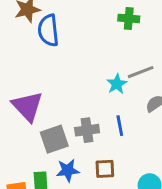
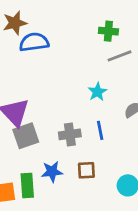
blue semicircle: (48, 30) -> (34, 42), turned 88
gray line: (141, 72) -> (119, 56), moved
gray square: (54, 139) -> (26, 136), moved

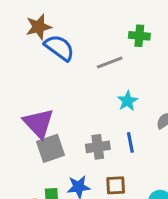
blue semicircle: (34, 42) -> (59, 48), turned 44
gray line: (119, 56) -> (110, 62), moved

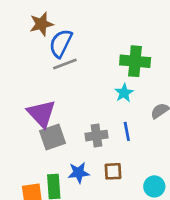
green cross: (139, 36) -> (135, 61), moved, size x1.5
blue semicircle: (59, 48) -> (61, 43), turned -100
gray line: (110, 62) -> (65, 64), moved

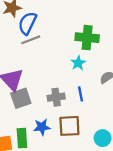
brown square: (113, 171) -> (69, 126), size x1.5

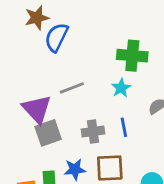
gray line: (31, 40) -> (72, 88), moved

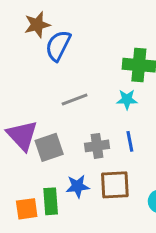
cyan star: (121, 88) -> (127, 100), turned 30
purple triangle: (37, 109) -> (22, 135), moved

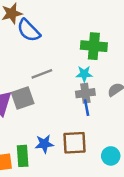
blue semicircle: (58, 46) -> (29, 30), turned -70
gray cross: (97, 146) -> (85, 93), moved
gray square: (49, 147) -> (23, 98), moved

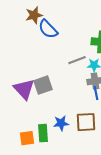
gray line: (42, 74) -> (77, 60), moved

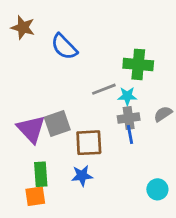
brown star: (34, 15) -> (23, 27), moved, turned 30
brown square: (86, 122) -> (89, 143), moved
green rectangle: (43, 133) -> (41, 174), moved

